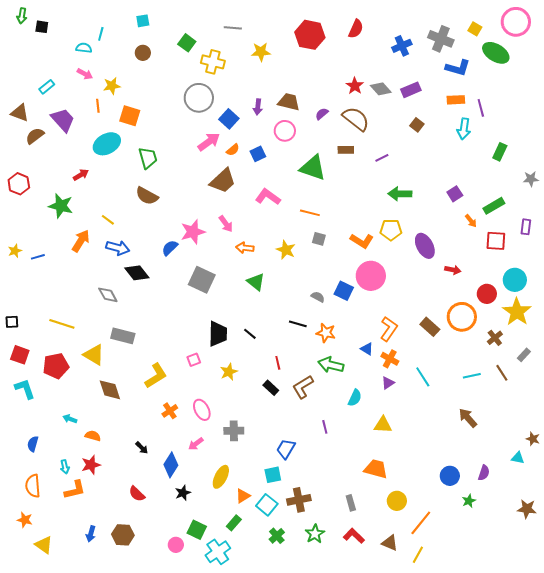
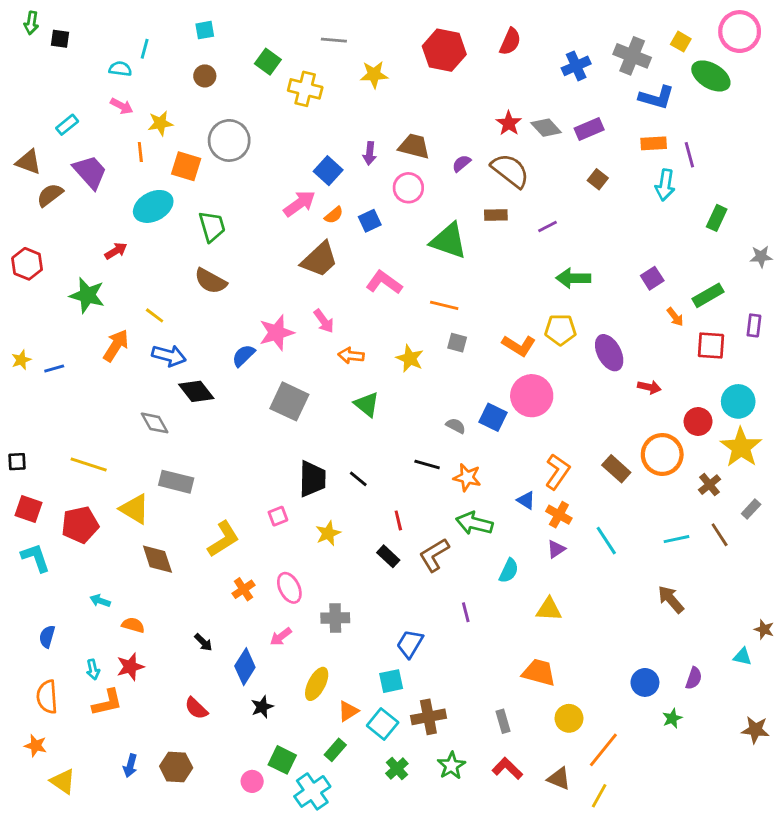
gray circle: (199, 98) -> (229, 140), moved

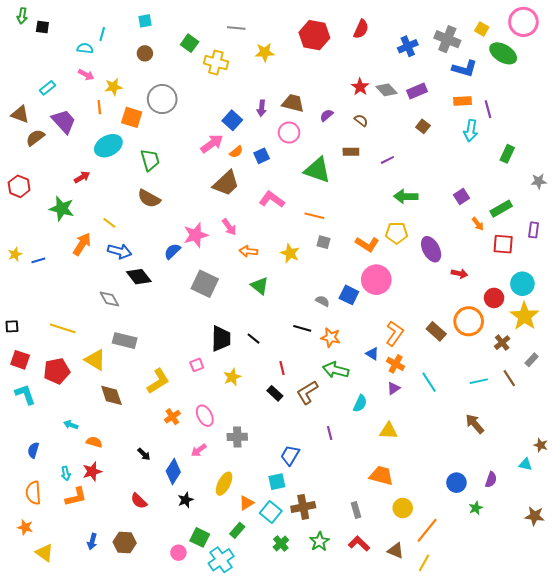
brown semicircle: (510, 171) -> (361, 120), size x0.5

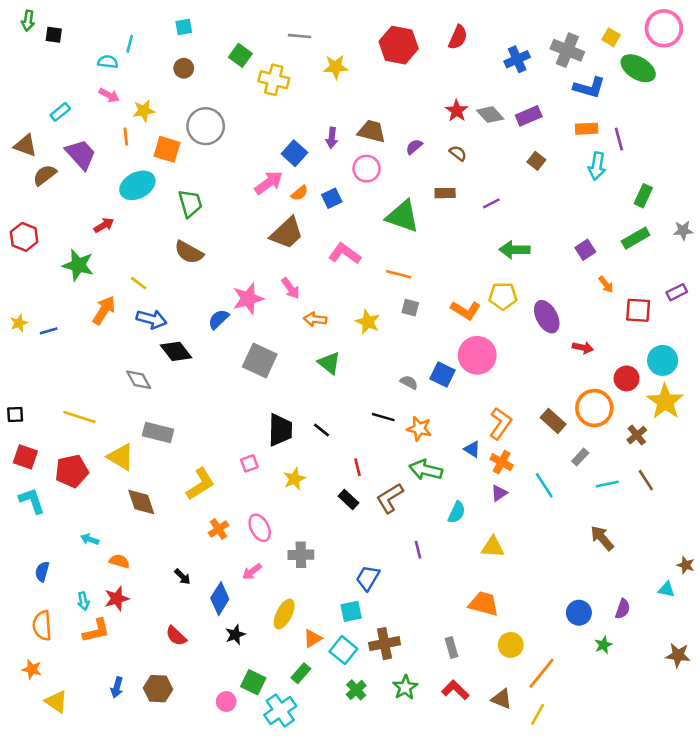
green rectangle: (501, 209) -> (636, 238), moved
purple rectangle: (534, 230) -> (677, 292), turned 56
gray rectangle: (532, 360) -> (580, 457), moved

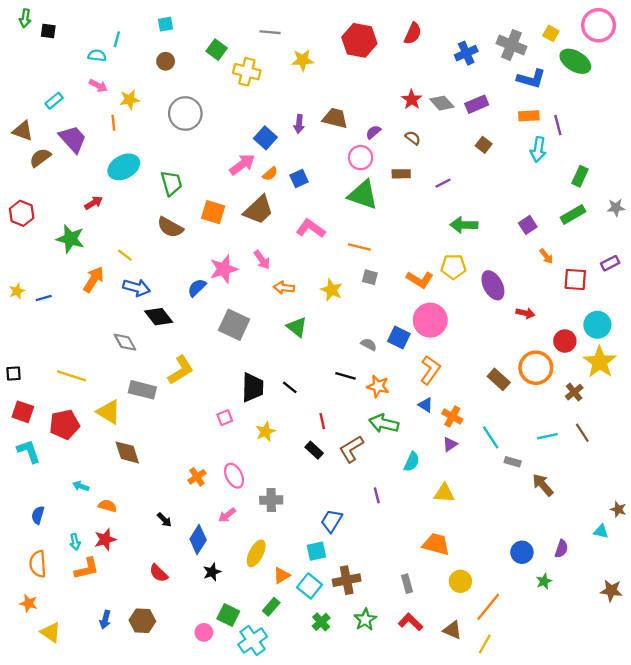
orange square: (167, 149) -> (213, 212), moved
pink circle: (367, 169) -> (361, 158), moved
orange L-shape: (500, 423) -> (430, 370), moved
gray rectangle: (580, 457) -> (513, 462), moved, turned 63
yellow L-shape: (200, 484) -> (181, 370), moved

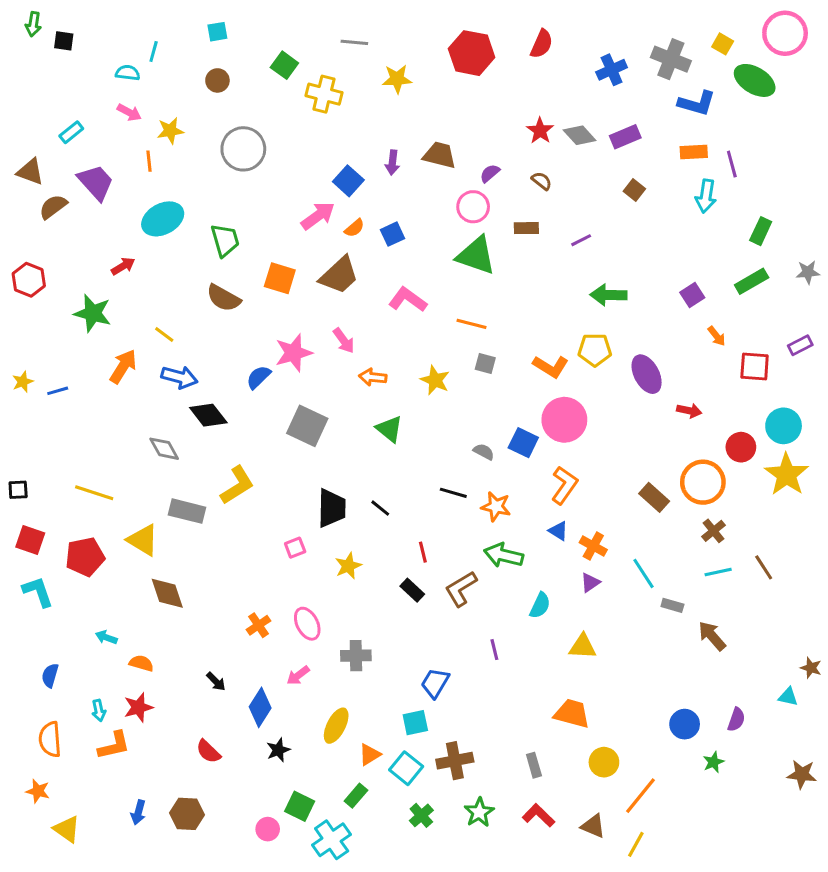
brown cross: (574, 392) -> (714, 531), moved

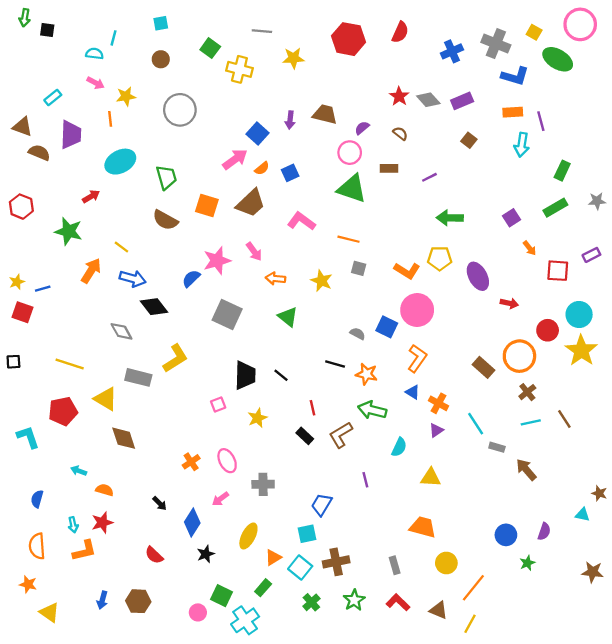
purple trapezoid: (96, 182) -> (71, 135), turned 44
brown semicircle: (53, 207) -> (39, 153), turned 60
red square: (30, 540) -> (22, 312), moved

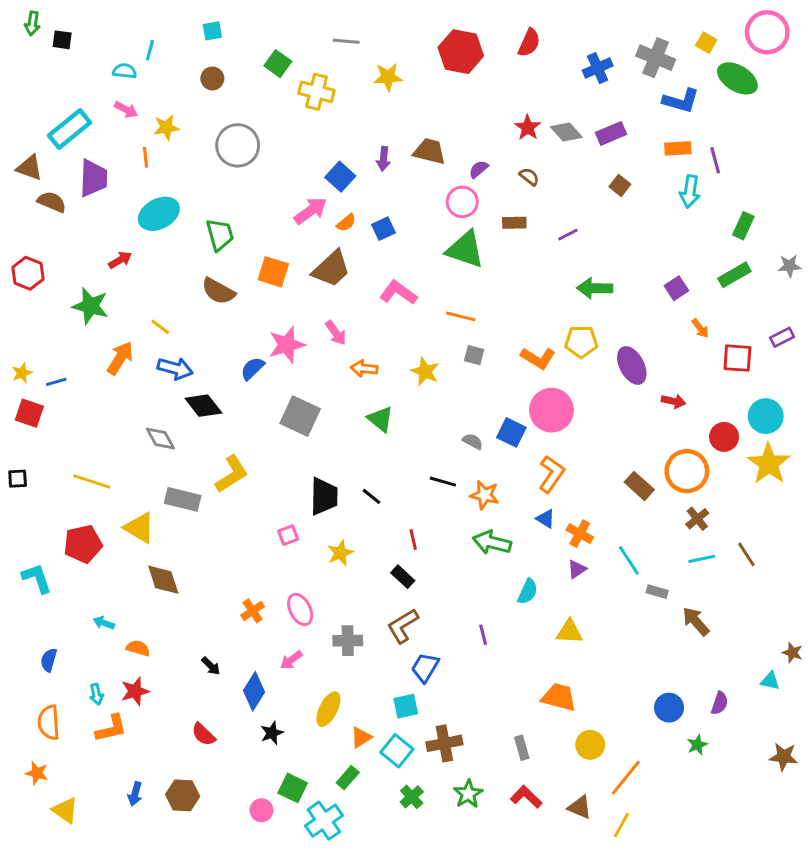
cyan rectangle: (53, 97) -> (70, 129), size x1.8
brown L-shape: (341, 435) -> (403, 626), moved

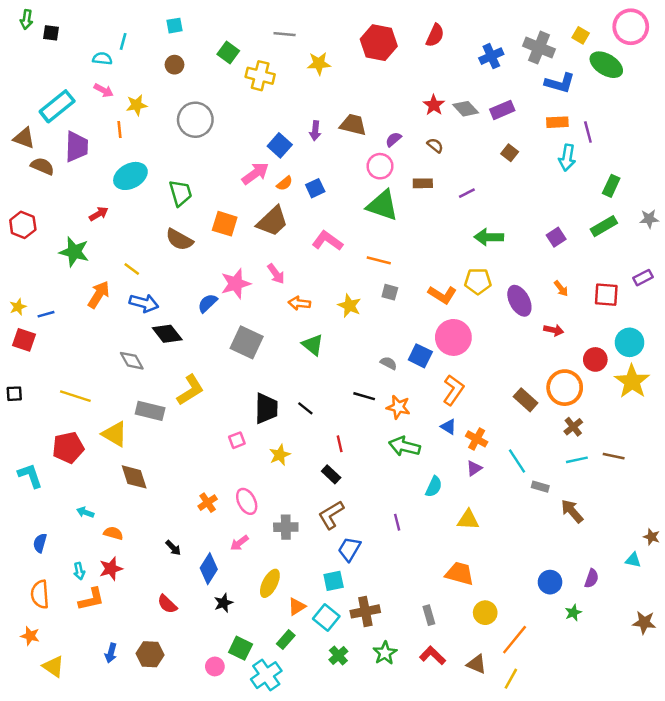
orange arrow: (700, 328) -> (561, 289), moved
brown line: (746, 554) -> (614, 456), turned -45

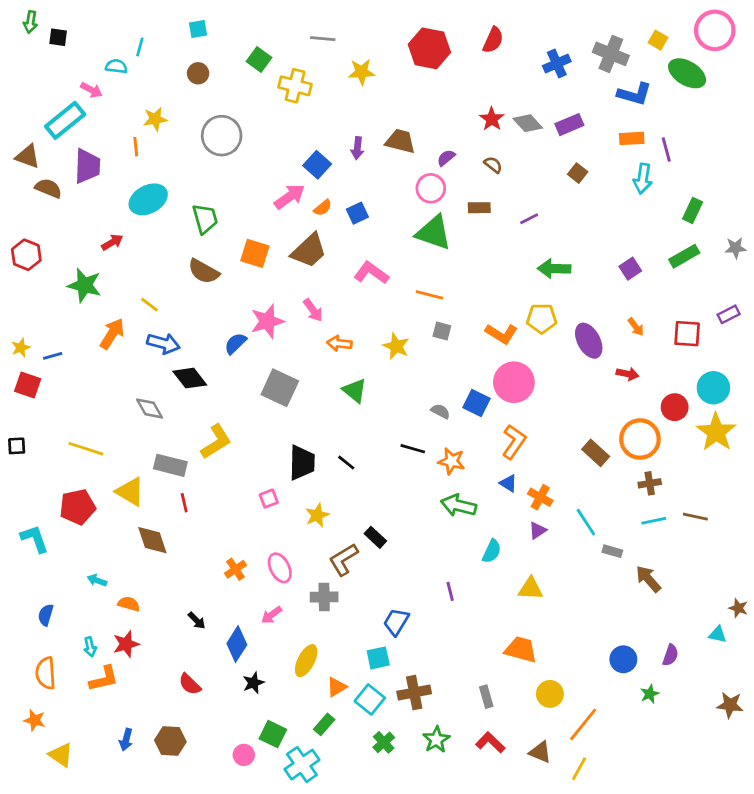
pink arrow: (104, 90) -> (91, 90), moved
brown cross: (573, 427) -> (650, 483), turned 30
red line: (340, 444) -> (184, 503), moved
brown L-shape: (331, 515) -> (344, 560), moved

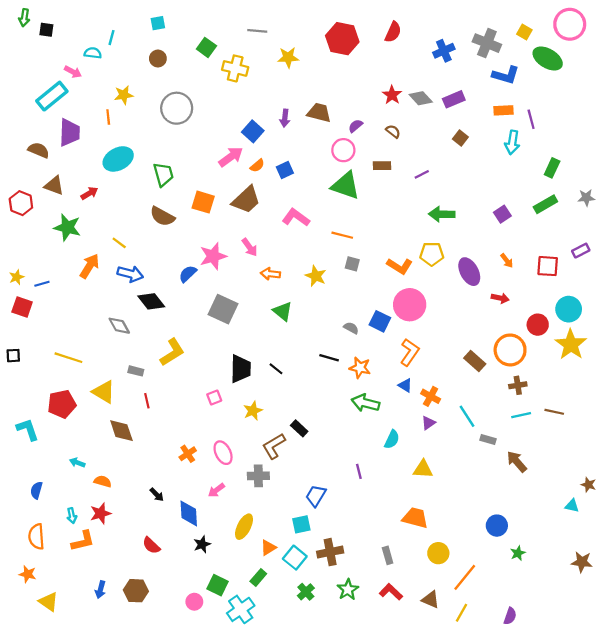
brown triangle: (28, 156) -> (54, 185), moved
gray rectangle: (170, 465) -> (136, 371), size x0.6
blue diamond: (237, 644) -> (189, 513), turned -36
purple semicircle: (670, 655) -> (510, 616), moved

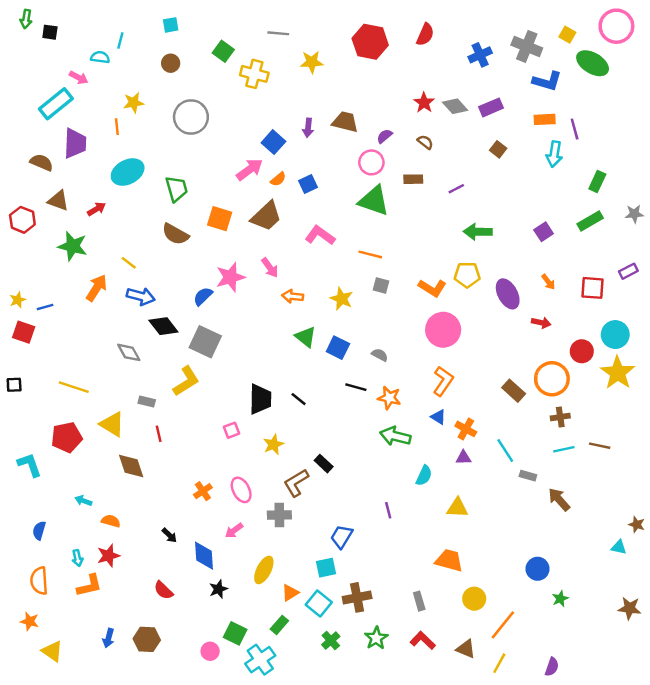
gray square: (223, 309) -> (205, 342), moved
blue square: (380, 321) -> (338, 348), moved
purple triangle: (428, 423) -> (463, 458), turned 32

